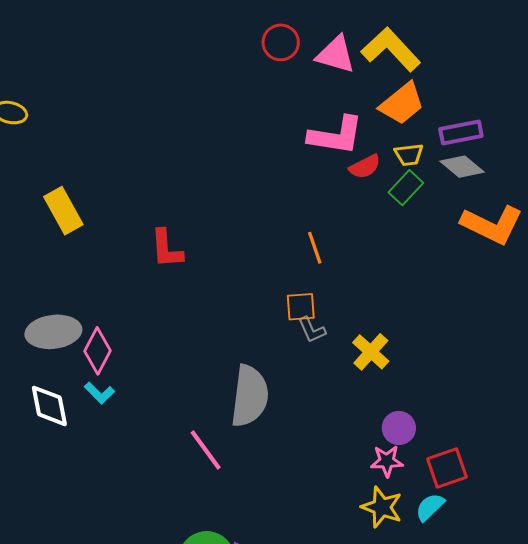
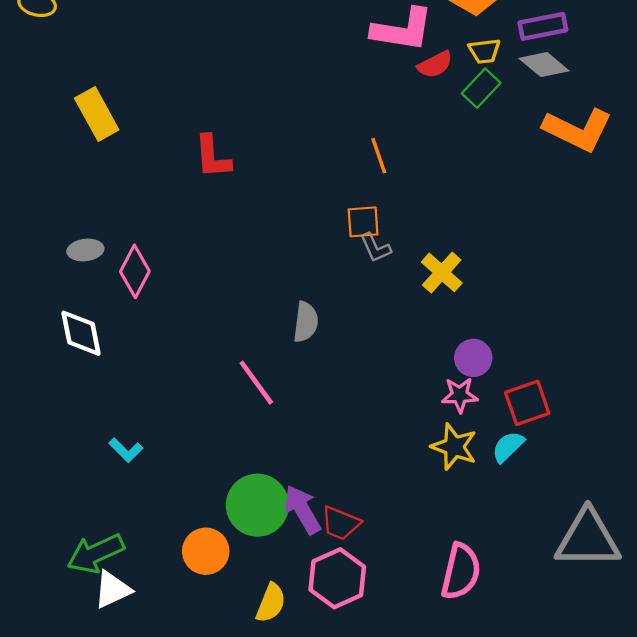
gray ellipse: (53, 332) -> (85, 250), size x0.6
cyan L-shape: (99, 393) -> (126, 450), moved
gray semicircle: (250, 396) -> (306, 322), size x0.6

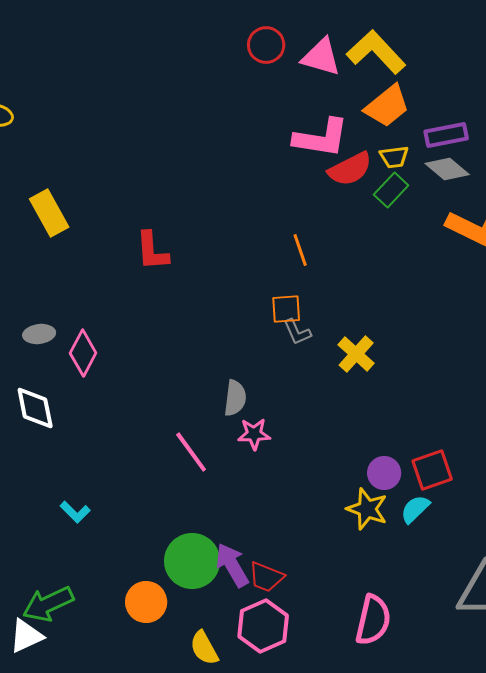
red semicircle: (435, 65) -> (350, 169), size x1.4
purple circle: (473, 358) -> (384, 473), moved
pink star: (460, 395) -> (254, 434), moved
white triangle: (112, 589) -> (26, 636), moved
yellow semicircle: (271, 603) -> (204, 648), turned 129

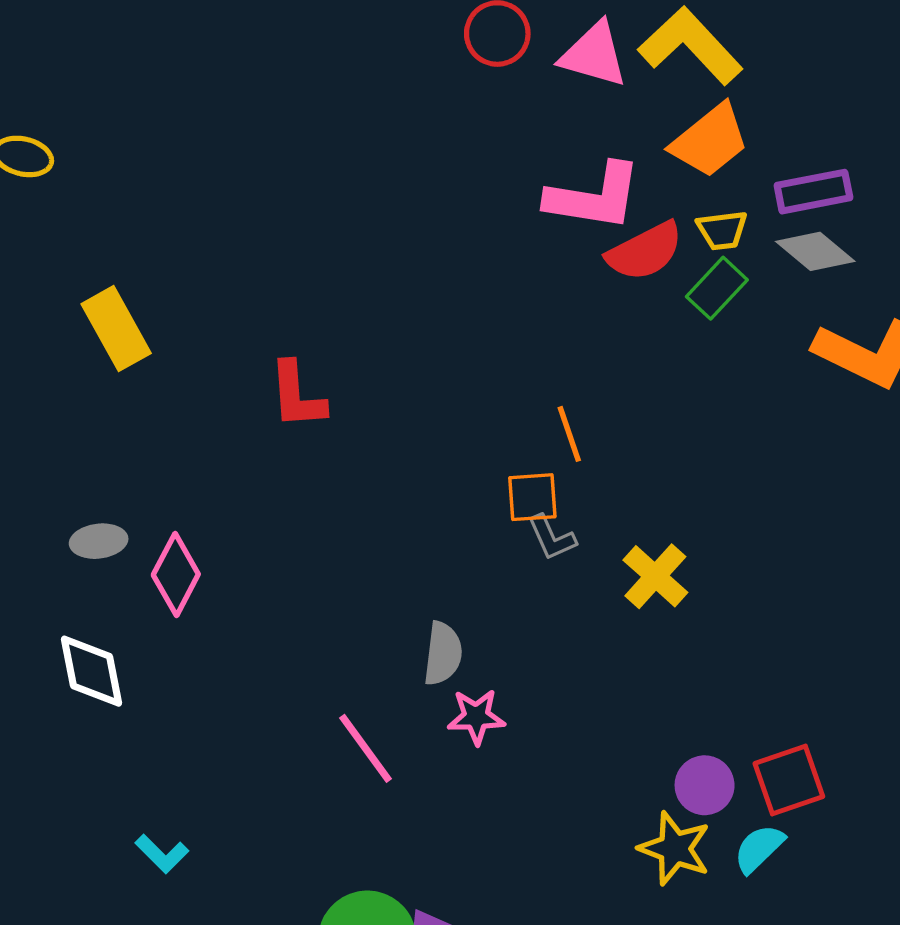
orange line: (300, 250) -> (569, 434), moved

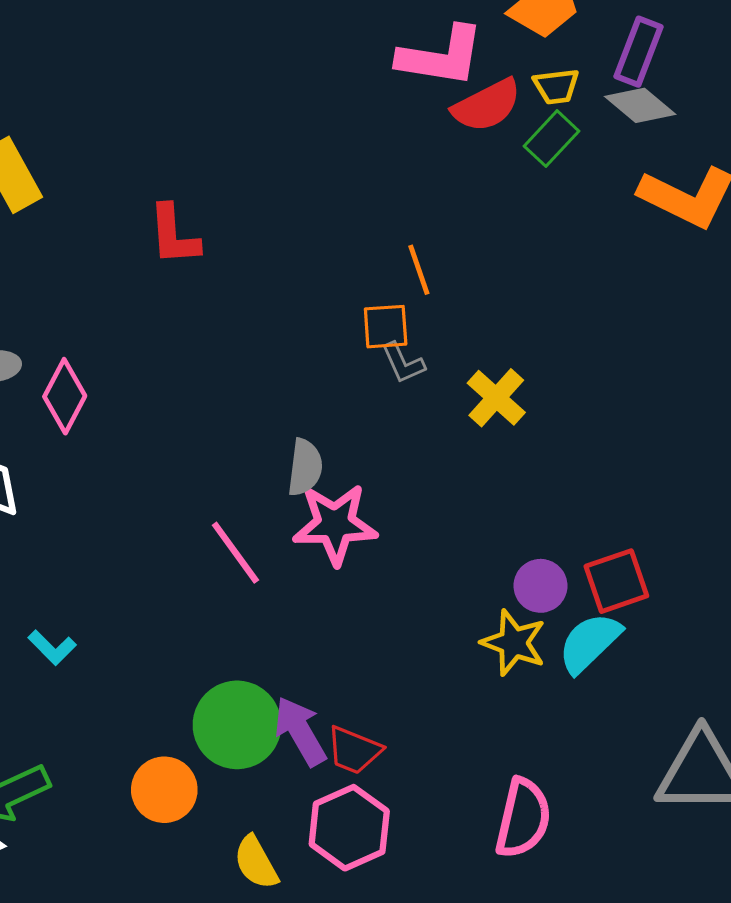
purple rectangle: (813, 192) -> (638, 52), turned -58
pink star: (476, 717) -> (335, 524), size x1.6
cyan semicircle: (759, 848) -> (589, 643), size x1.4

